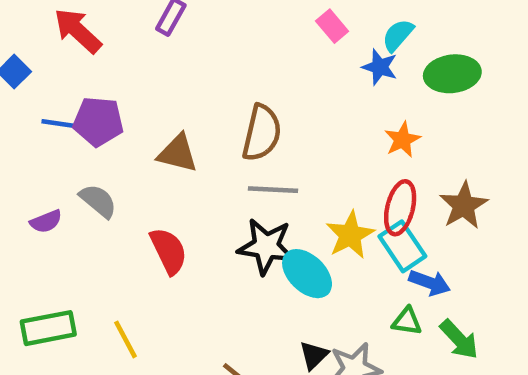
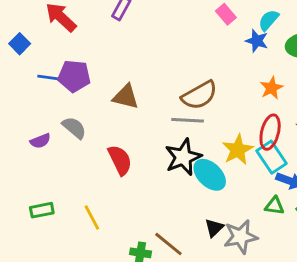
brown semicircle: (262, 133) -> (199, 95), moved, turned 48
black star: (266, 246) -> (183, 157), turned -30
green rectangle: (48, 328) -> (42, 210), size x0.7

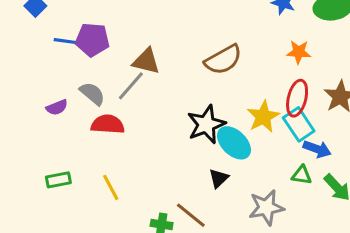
orange star: (272, 88) -> (299, 52), turned 30
gray line: (188, 120) -> (131, 86), moved, turned -52
red semicircle: (120, 160) -> (108, 124), moved, turned -60
black triangle: (214, 228) -> (219, 178), moved

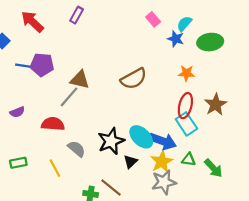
gray semicircle: (92, 94) -> (77, 149), moved
yellow star: (263, 117) -> (162, 162), moved
black star: (206, 124) -> (111, 141), moved
blue arrow: (317, 149) -> (163, 141), moved, size x1.4

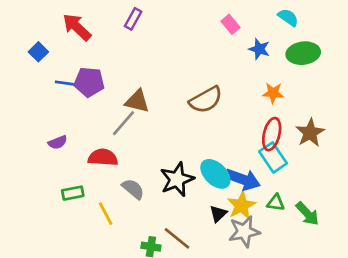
cyan semicircle: (184, 24) -> (288, 17), moved, turned 84
black triangle: (130, 162) -> (218, 214), moved
green rectangle: (18, 163) -> (73, 193), moved

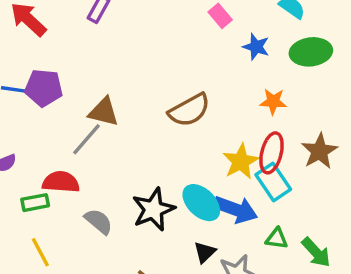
green rectangle: (73, 193) -> (35, 203), moved
yellow star: (241, 205) -> (241, 161), moved
yellow line: (106, 214) -> (40, 252), moved

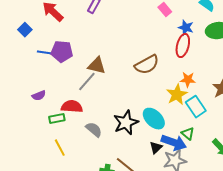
orange star: (273, 102) -> (188, 80), moved
red ellipse: (272, 153) -> (183, 46), moved
blue arrow: (236, 209) -> (174, 143), moved
green triangle: (277, 239) -> (188, 134), moved, turned 32

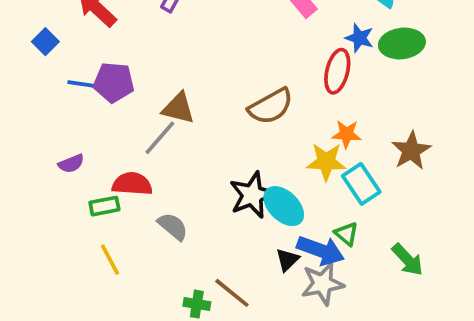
blue star: (186, 28) -> (359, 38), moved
yellow star: (177, 95) -> (326, 162), turned 30
black star: (126, 123) -> (252, 195), moved

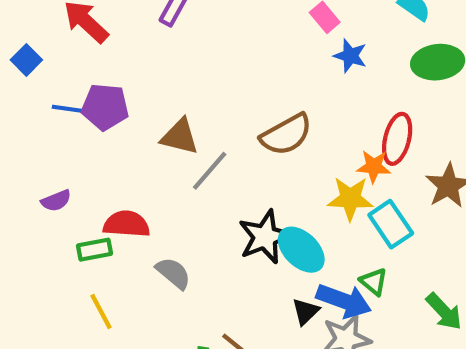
blue star: (359, 38) -> (350, 56), moved
red ellipse: (337, 71) -> (397, 139), moved
gray line: (160, 138) -> (210, 171), moved

